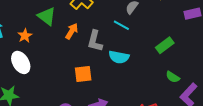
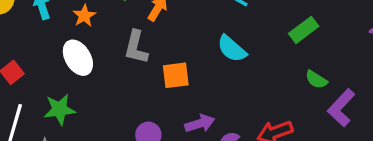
gray L-shape: (95, 41) -> (136, 47), moved
cyan semicircle: (119, 57) -> (232, 49), turned 30

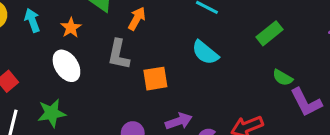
purple L-shape: (341, 108) -> (306, 102), turned -68

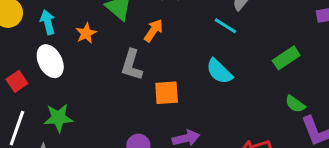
white ellipse: (66, 66) -> (50, 61), moved

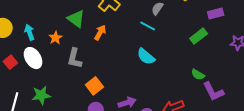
green rectangle: (286, 58) -> (199, 36), moved
gray L-shape: (132, 65) -> (74, 58), moved
red square: (17, 81) -> (10, 62), moved
orange square: (167, 93) -> (94, 86), moved, turned -30

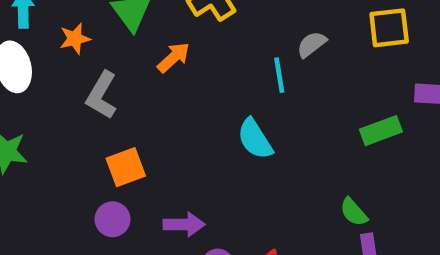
cyan line: (148, 26) -> (279, 75), turned 35

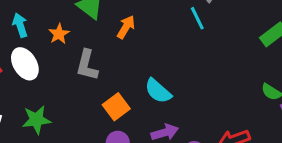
cyan semicircle: (255, 139) -> (158, 91), moved

